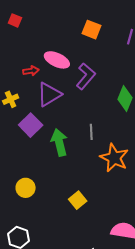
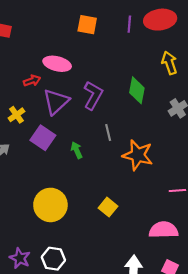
purple L-shape: (86, 76) -> (93, 95), moved
green arrow: (59, 142) -> (77, 150), size x0.6
yellow circle: (26, 188) -> (50, 205), size x1.6

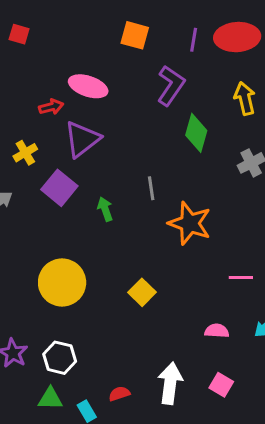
purple L-shape: (93, 95) -> (171, 85), moved
pink semicircle: (164, 230) -> (217, 331), size x0.6

